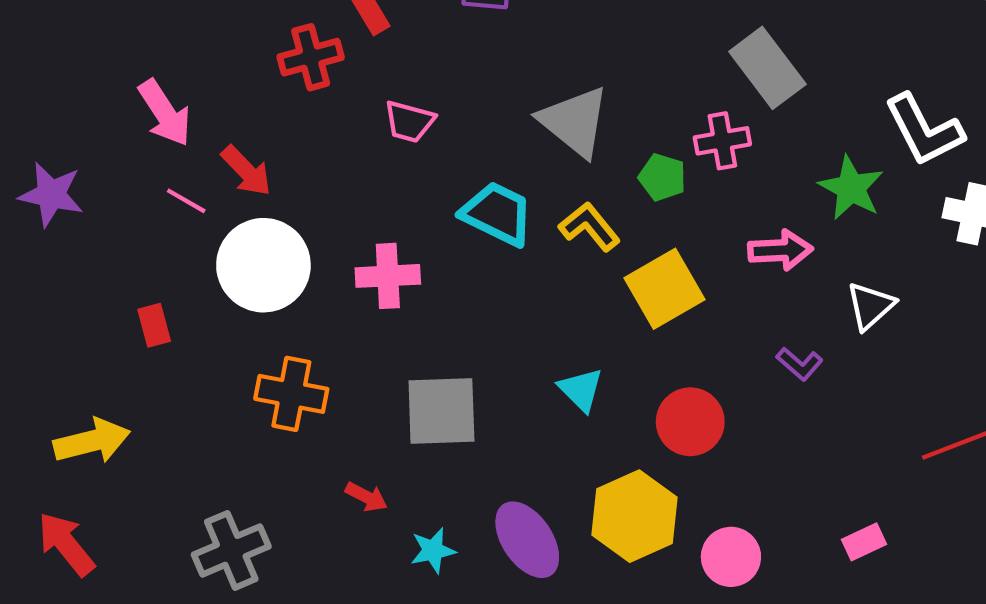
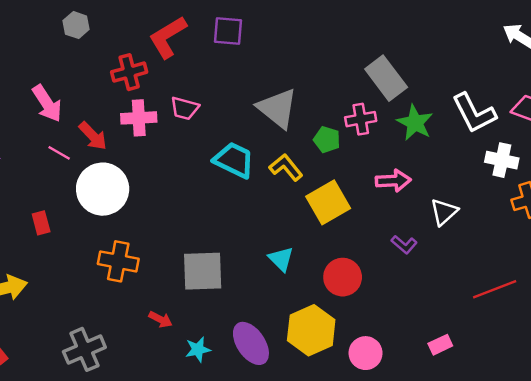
green star: (851, 188) -> (415, 123), moved
pink cross: (388, 276) -> (139, 118), moved

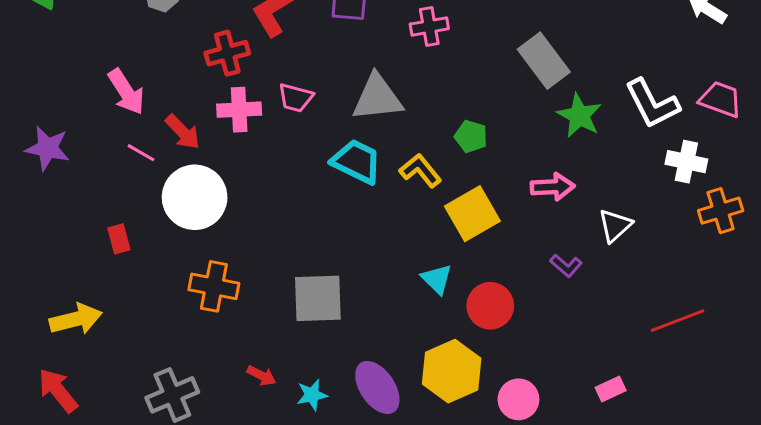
gray triangle: (277, 108) -> (377, 98), moved, turned -45
pink cross: (361, 119) -> (429, 26), moved
cyan triangle: (281, 259) -> (437, 279), moved
red arrow: (160, 319) -> (261, 376), moved

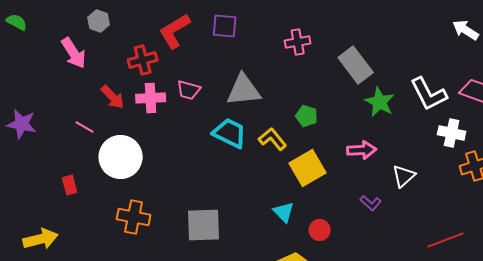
pink cross: (429, 26) -> (298, 42), moved
pink arrow: (126, 92) -> (74, 53), moved
red arrow: (183, 132) -> (113, 97), moved
red circle: (490, 306) -> (320, 230), size x0.7

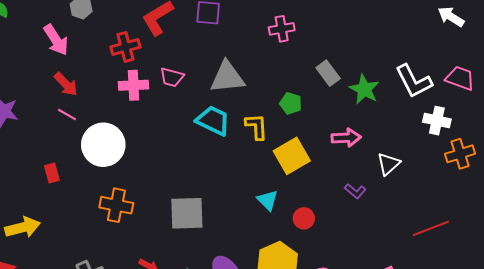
gray rectangle: (356, 65) -> (328, 73), moved, size x0.7
red arrow: (113, 97) -> (66, 84), moved
yellow L-shape: (273, 139) -> (256, 127), turned 36

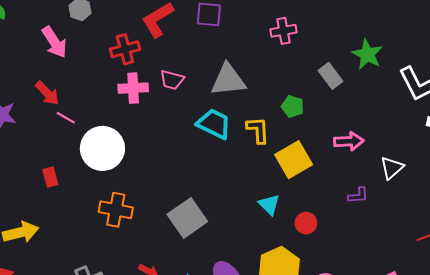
red arrow: (66, 84) -> (47, 93), moved
green star: (364, 89) -> (367, 54), moved
purple L-shape: (355, 191) -> (358, 195), turned -45
gray square: (187, 213) -> (187, 218), turned -33

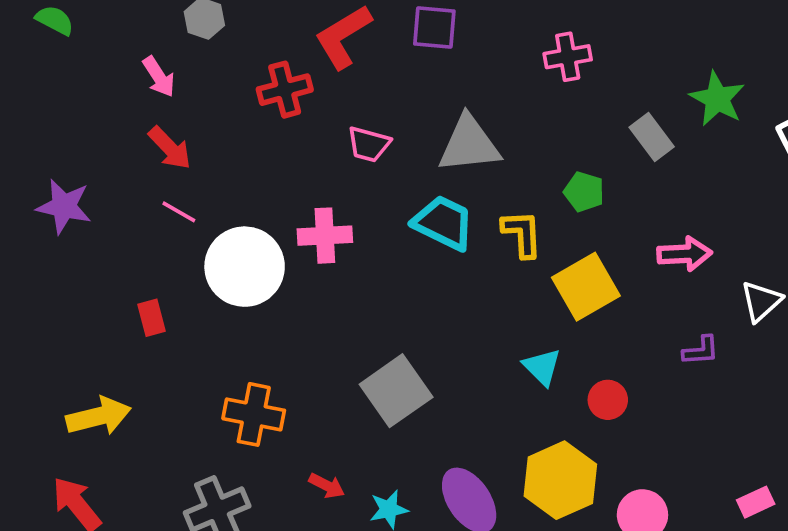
pink arrow: (54, 42) -> (159, 77), size x0.7
pink cross: (133, 88) -> (325, 236), moved
red arrow: (47, 93) -> (170, 148), moved
orange cross: (116, 210) -> (254, 414), moved

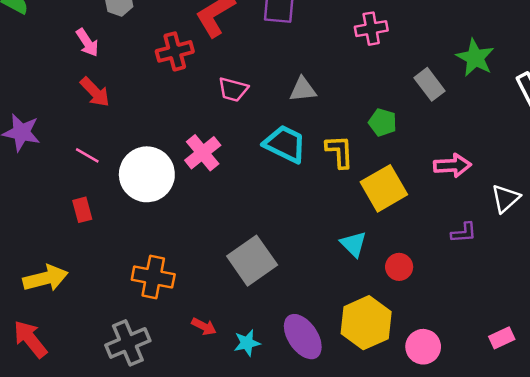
gray triangle: (469, 144) -> (303, 89), size x0.6
pink line: (179, 212) -> (87, 155), moved
pink cross: (325, 236) -> (203, 153), turned -36

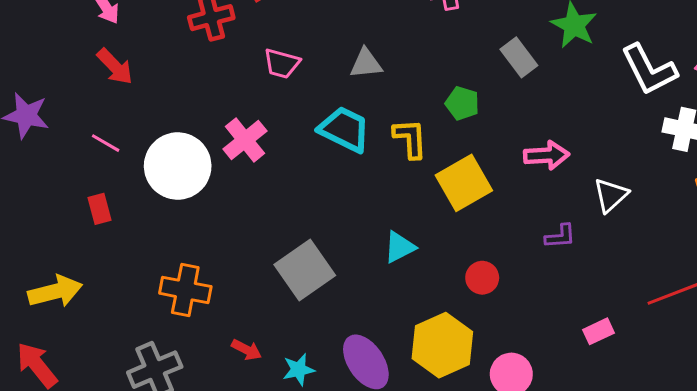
cyan triangle: (353, 244) -> (400, 247), moved, turned 48
pink rectangle: (502, 338) -> (599, 331), moved

